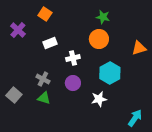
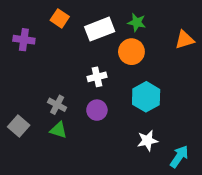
purple cross: (18, 30) -> (24, 40), turned -35
white rectangle: (50, 43) -> (100, 29), moved, size x1.5
orange triangle: (139, 48) -> (185, 40), moved
white star: (99, 99) -> (147, 141), moved

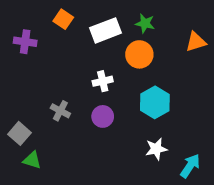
green triangle: (58, 130) -> (32, 160), moved

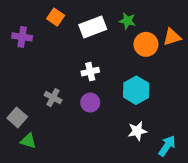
orange circle: (139, 54) -> (146, 44), moved

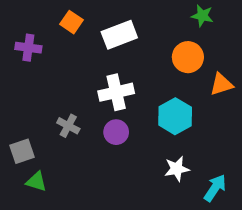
green star: (127, 21) -> (202, 16), moved
orange triangle: (172, 37) -> (221, 84), moved
white cross: (90, 72) -> (116, 92), size x1.5
gray square: (17, 117) -> (22, 151), turned 30

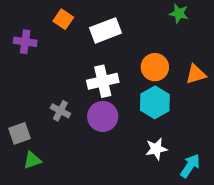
orange circle: (188, 57) -> (155, 67), moved
purple circle: (116, 132) -> (103, 116), size x1.4
green triangle: (36, 182) -> (32, 160), turned -36

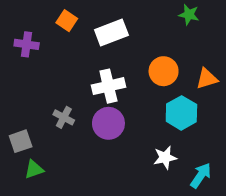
cyan hexagon: (155, 102) -> (181, 113), moved

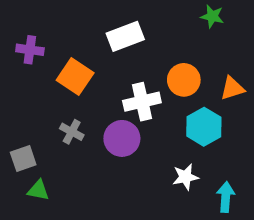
orange square: (67, 21) -> (75, 77), moved, size x1.5
white cross: (108, 86) -> (142, 102), moved
green triangle: (34, 169) -> (38, 190), turned 30
cyan arrow: (201, 175) -> (226, 197), turned -30

